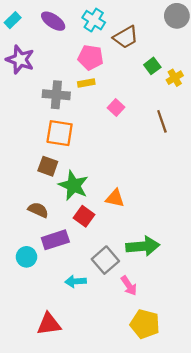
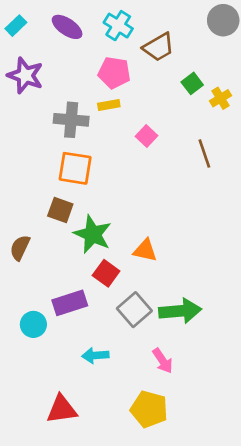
brown semicircle: (38, 210) -> (20, 248), moved, turned -90
gray square: (105, 260) -> (134, 310), moved
yellow pentagon: (145, 324) -> (149, 409), moved

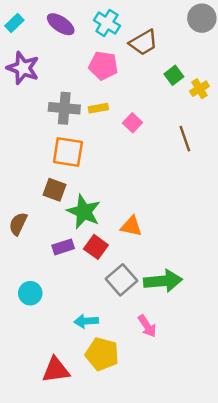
yellow rectangle: (109, 105) -> (98, 108), moved
purple rectangle: (70, 303) -> (63, 247), moved, size x0.7
yellow pentagon: (149, 409) -> (102, 354), moved

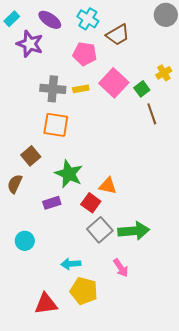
purple star: (23, 68) -> (30, 44), moved
green square: (174, 75) -> (142, 89), moved
pink square: (132, 123) -> (114, 83), moved, size x1.8
brown square: (55, 190) -> (31, 156), moved, turned 30
red square: (96, 247) -> (91, 203), moved

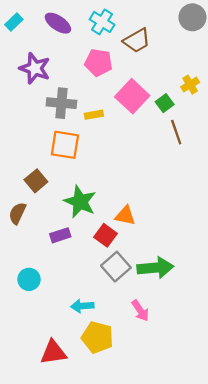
purple star: (30, 44) -> (35, 68), moved
yellow rectangle: (81, 89) -> (94, 115), moved

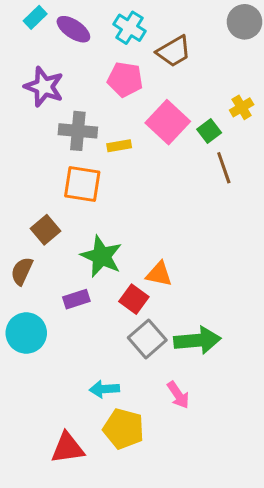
cyan rectangle: (14, 22) -> (35, 17), moved
cyan circle: (29, 279) -> (26, 333), moved, size x1.4

